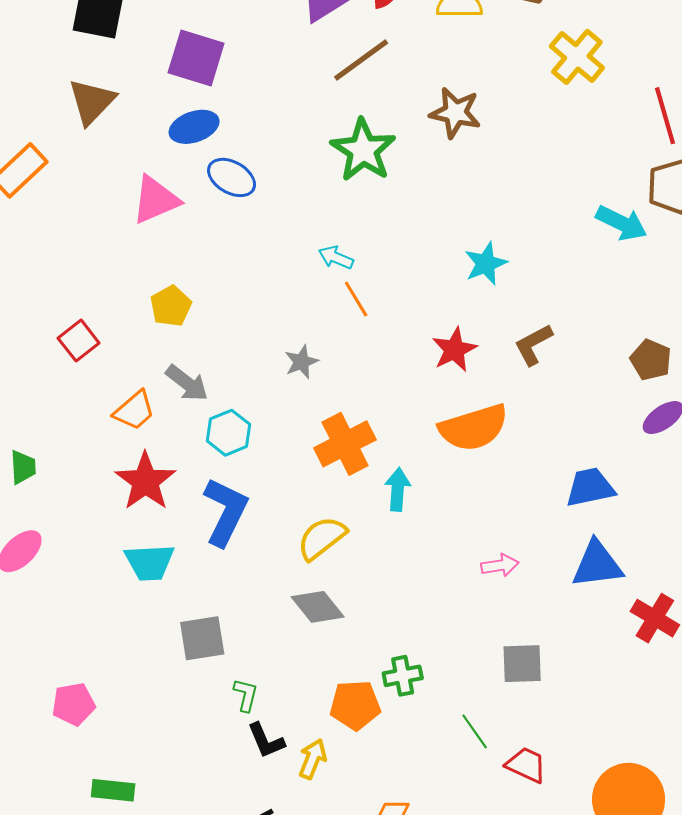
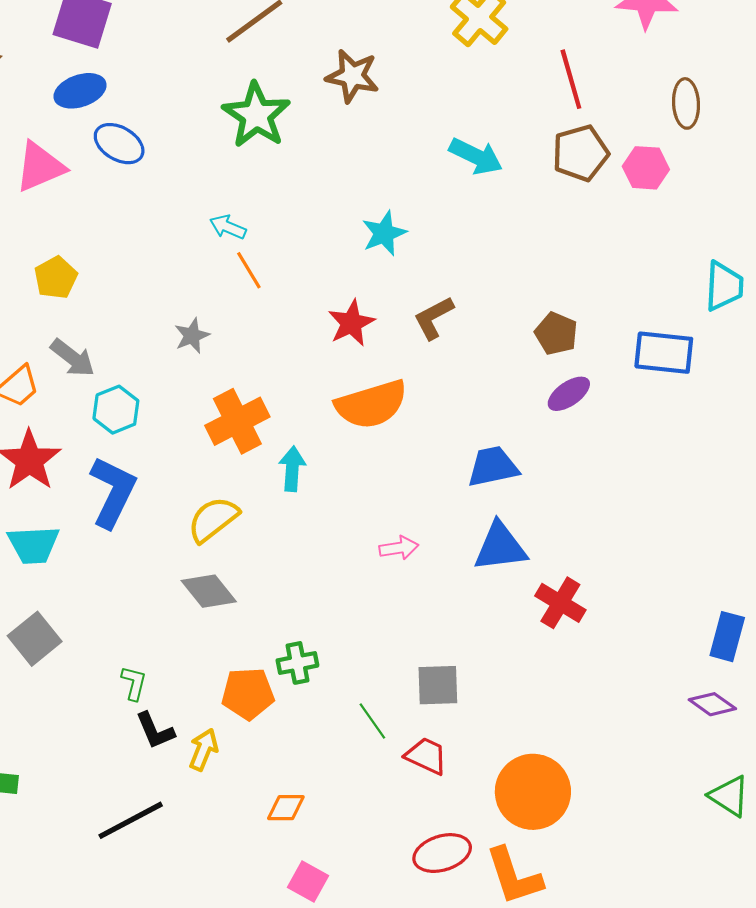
cyan arrow: (621, 223) -> (476, 156), moved
gray square: (202, 638) -> (35, 639), moved, turned -30
gray square: (522, 664) -> (438, 685), moved

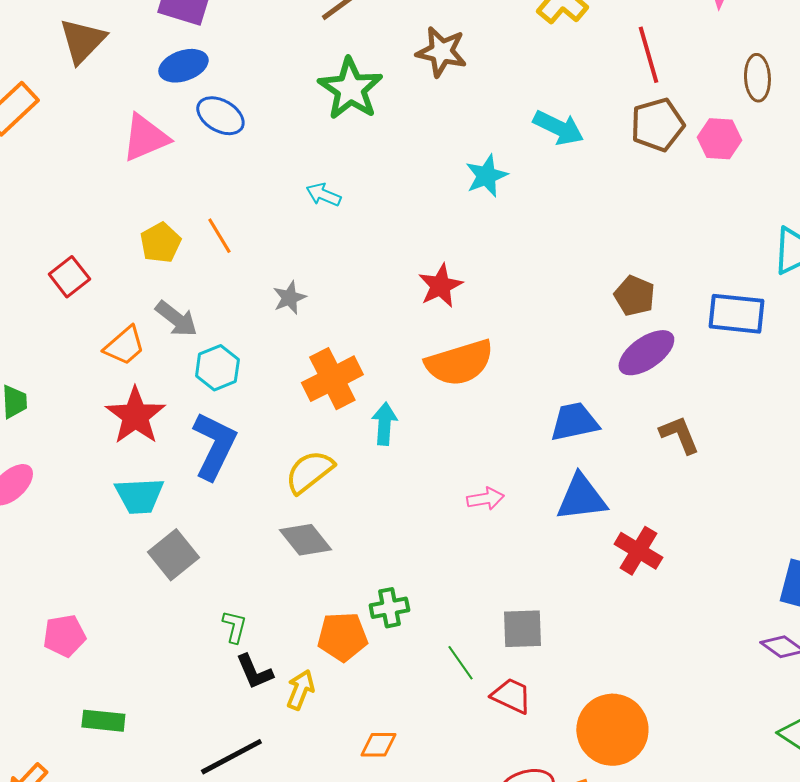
cyan star: (384, 233) -> (486, 176), moved
orange line: (249, 270) -> (219, 236), moved
brown L-shape: (434, 318) -> (679, 435), moved, turned 96
purple ellipse: (569, 394) -> (646, 353), size x1.4
gray square: (35, 639) -> (173, 555), moved

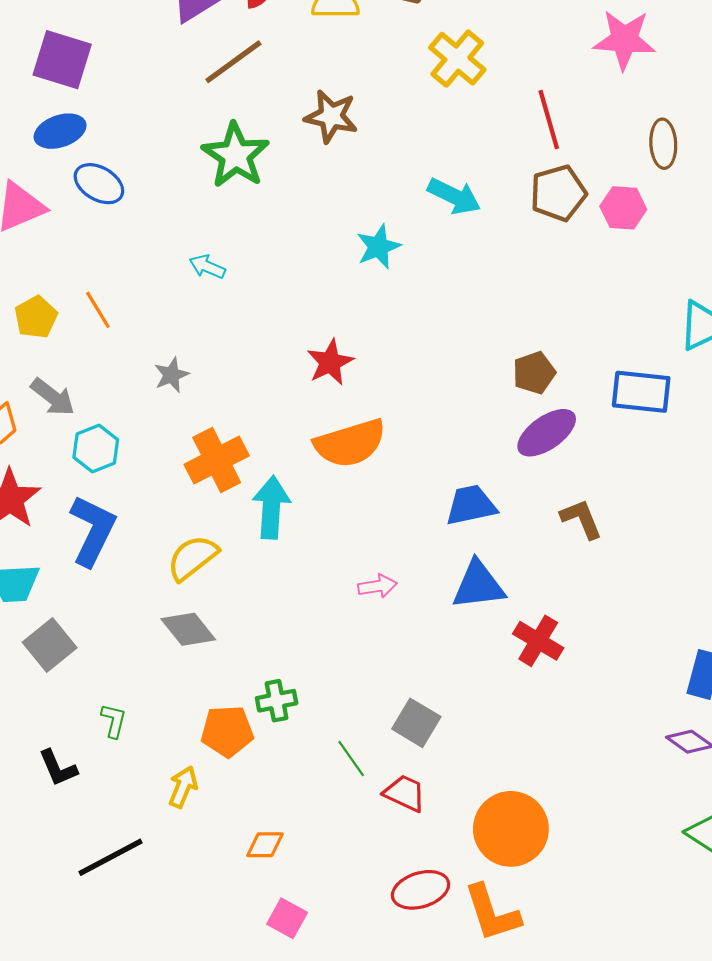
brown pentagon: (634, 296) -> (534, 373), turned 30
cyan arrow: (384, 424) -> (271, 507), size x1.4
gray square: (522, 629) -> (416, 723), turned 33
black L-shape: (254, 672) -> (58, 768), moved

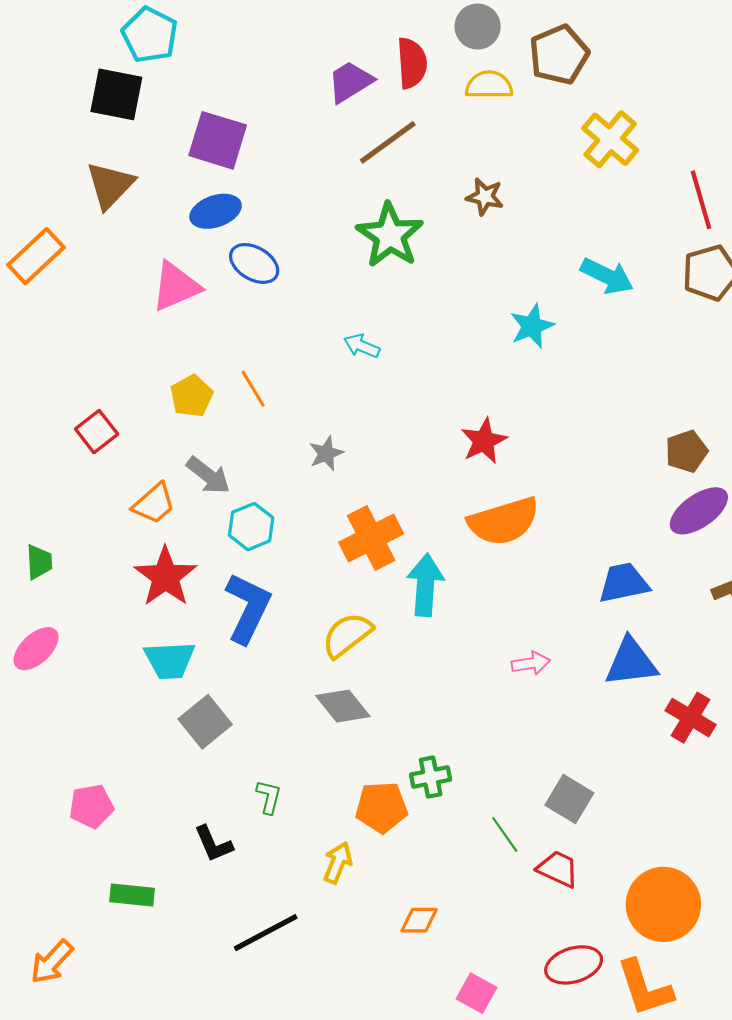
brown star: (331, 116) -> (485, 197), size x0.7
pink square: (287, 918) -> (477, 993), moved

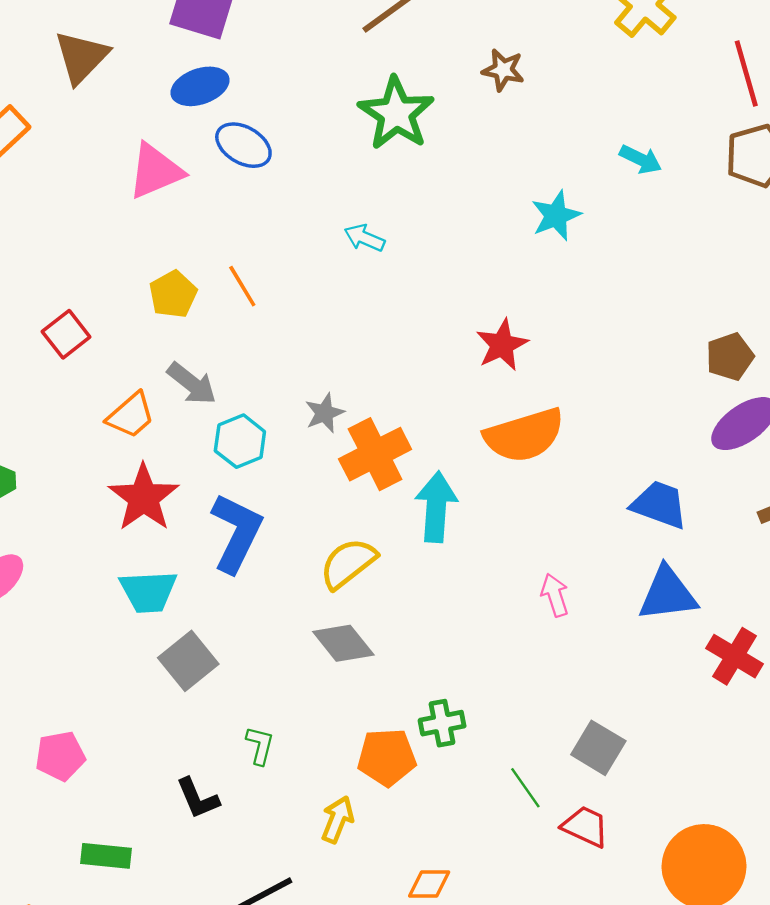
cyan arrow: (607, 276) -> (641, 159), size x0.7
gray star: (326, 453) -> (325, 413), moved
blue trapezoid: (624, 583) -> (659, 505), turned 32
pink arrow: (531, 663) -> (555, 595), turned -99

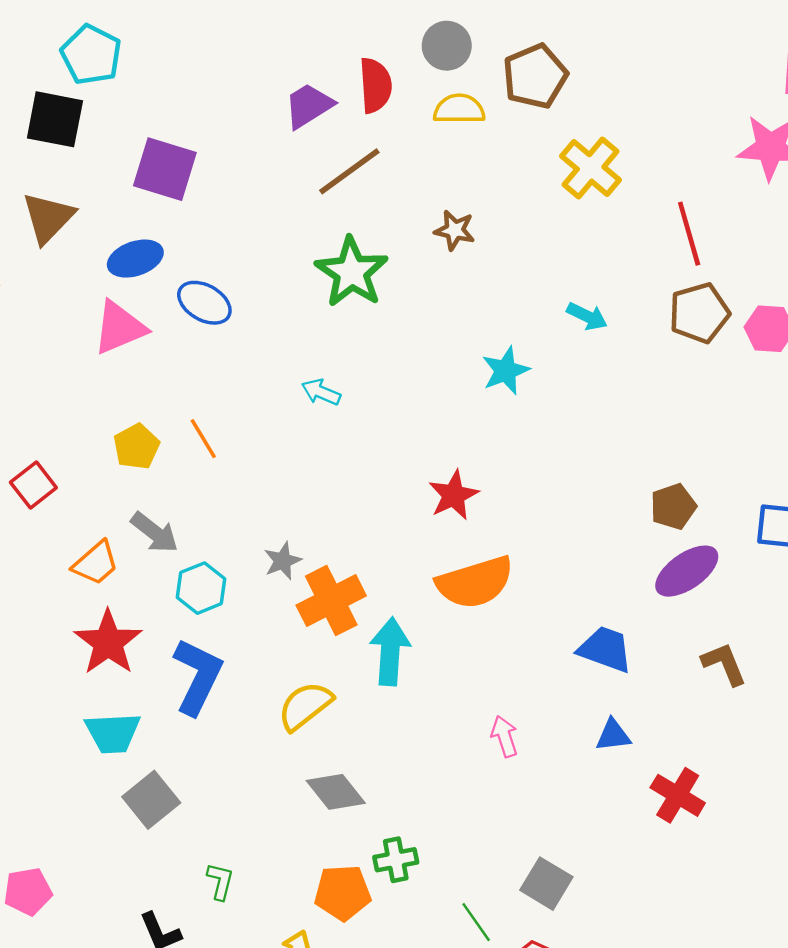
blue ellipse: (200, 86) -> (135, 259), moved
blue triangle: (668, 594) -> (613, 735), size x0.6
gray diamond: (343, 643) -> (336, 792), moved

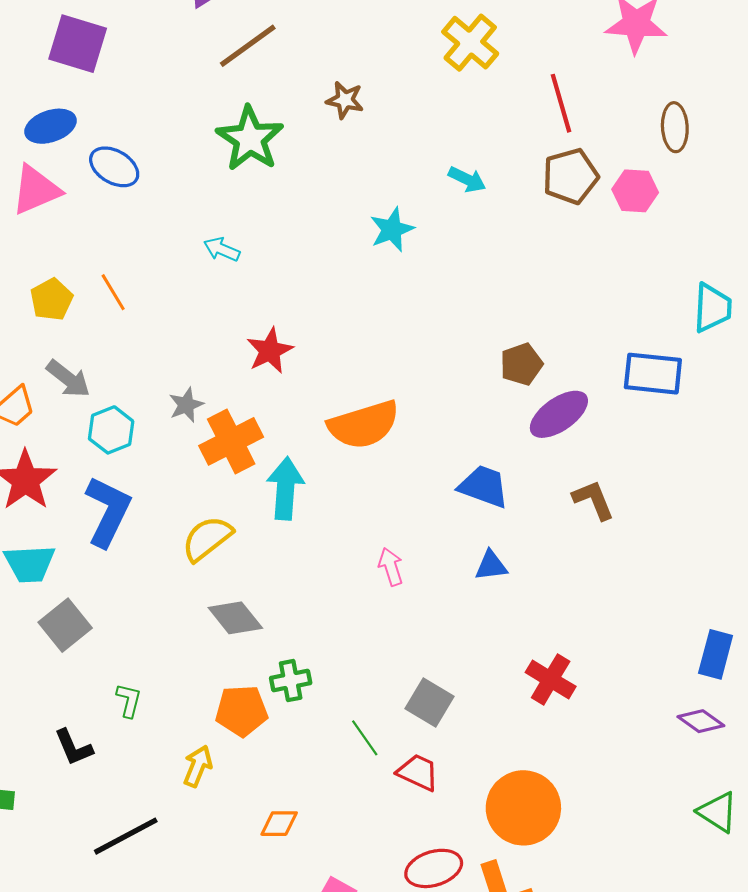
red star: (454, 495) -> (270, 351), moved
brown pentagon: (673, 507) -> (521, 364), moved
red cross: (678, 795) -> (551, 679), moved

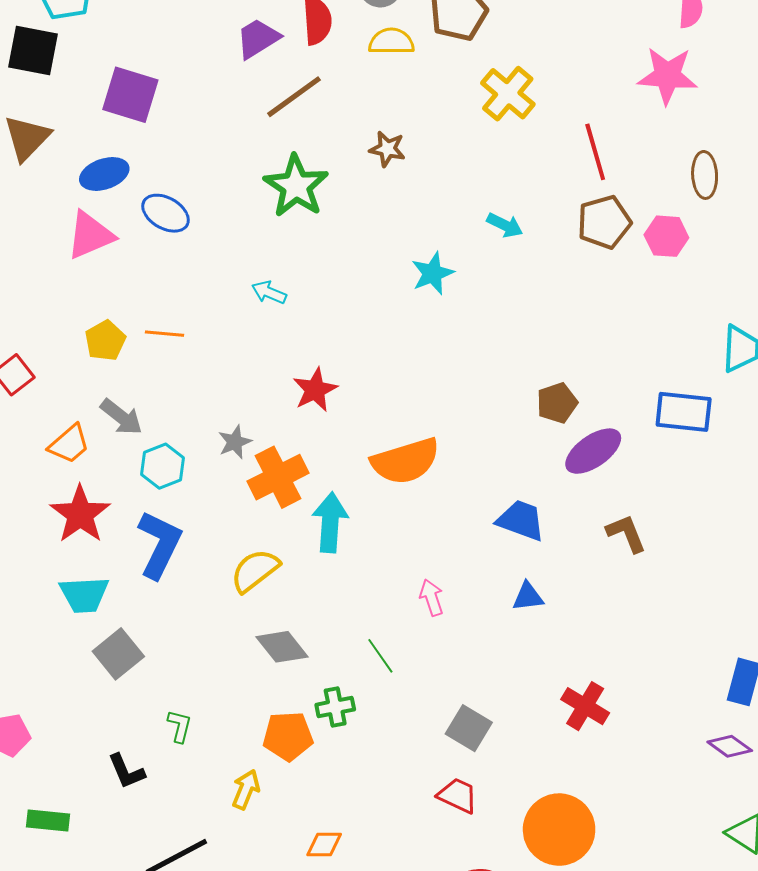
orange line: (113, 292) -> (165, 334), turned -54
green line: (365, 738) -> (380, 656), moved

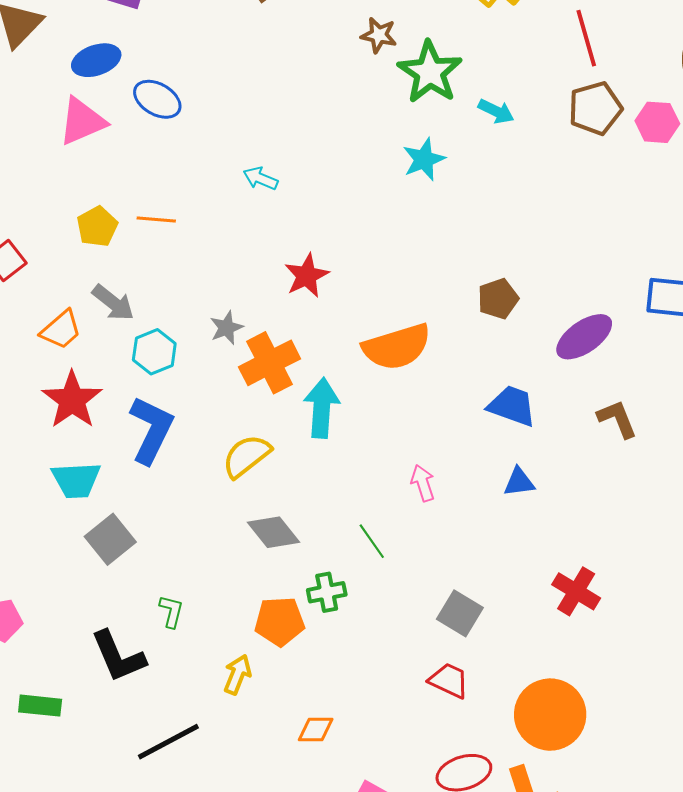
green star: (296, 186) -> (430, 72), moved
brown pentagon: (557, 403) -> (498, 299), moved
black L-shape: (126, 771) -> (118, 656), size x1.5

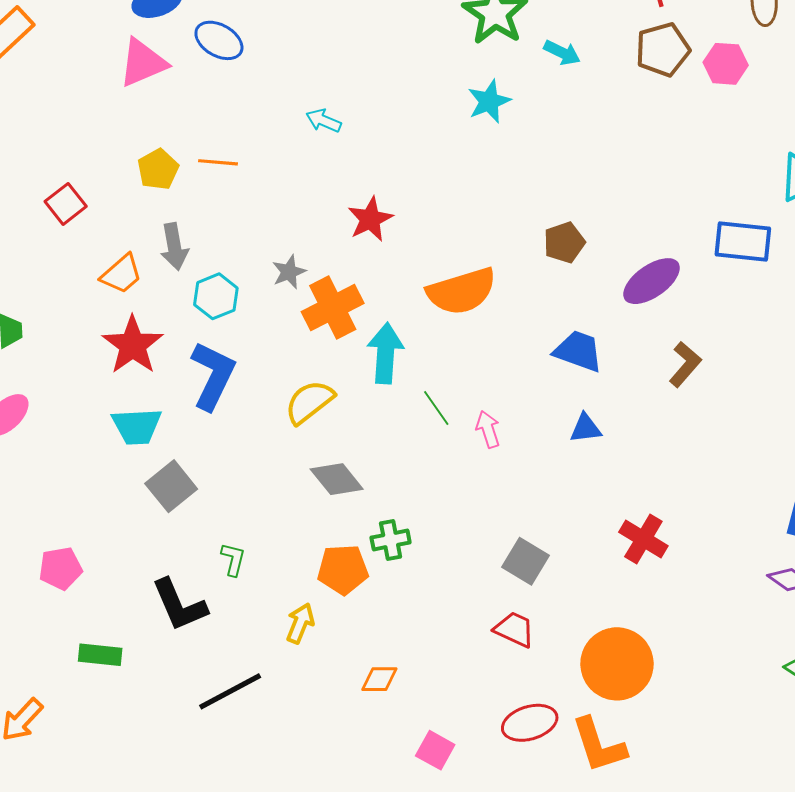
gray arrow: (113, 303) -> (174, 247), turned 42
brown L-shape: (617, 419) -> (685, 364), turned 63
green line: (372, 541) -> (436, 408), moved

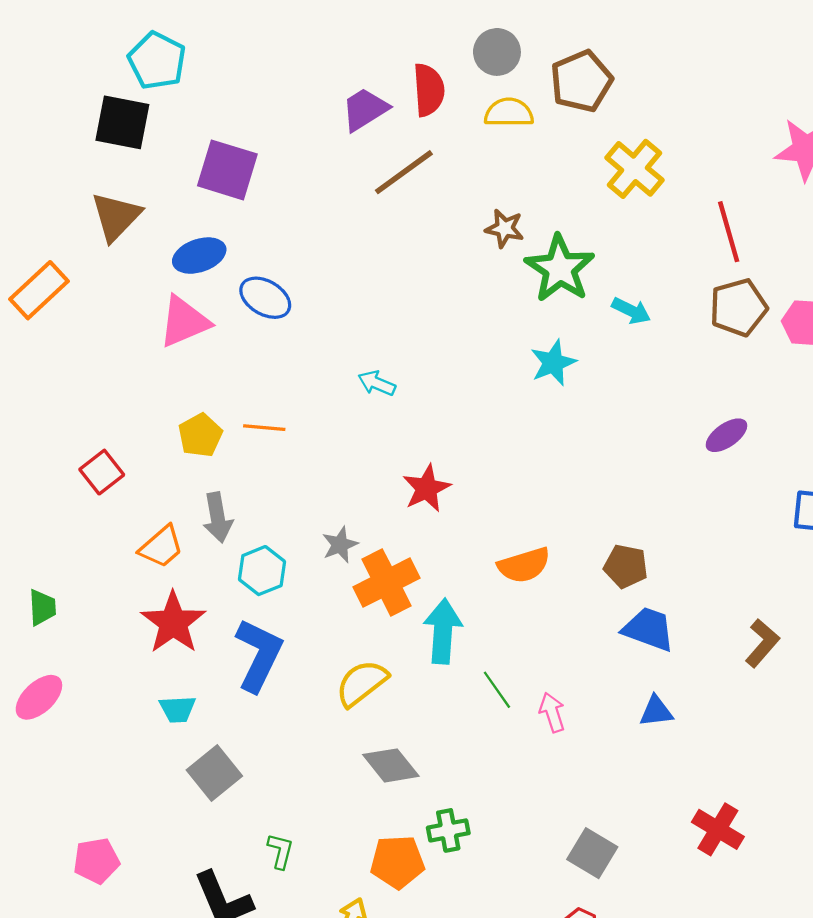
brown pentagon: (564, 243) -> (626, 566), moved, turned 30
purple ellipse: (652, 281) -> (726, 435), moved, size x0.7
orange semicircle: (462, 291) -> (524, 565), size x0.7
cyan trapezoid: (137, 426) -> (178, 709), size x0.7

